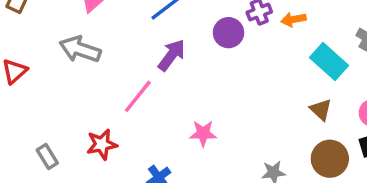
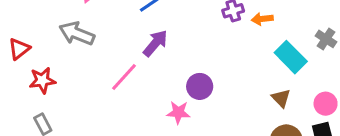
purple circle: (229, 33) -> (200, 86), moved
red star: (102, 144) -> (42, 80), moved

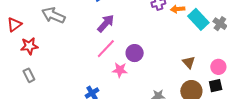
cyan rectangle: (291, 57) -> (198, 19), moved
pink line: (124, 77) -> (106, 49), moved

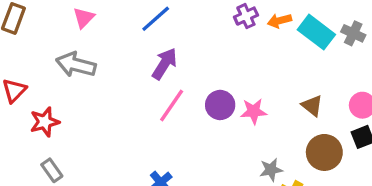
pink star: (120, 70) -> (254, 111), moved

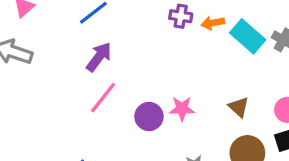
purple cross: (246, 16) -> (181, 16), turned 30
purple circle: (220, 105) -> (149, 116), moved

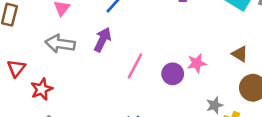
purple arrow: (99, 57) -> (102, 40), moved

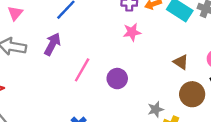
pink star: (197, 63) -> (132, 32), moved

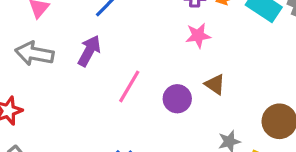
brown triangle: (181, 62) -> (215, 84), moved

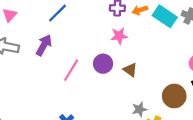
purple circle: (177, 99) -> (103, 64), moved

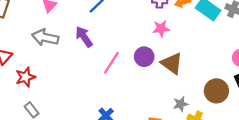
purple arrow: (44, 45) -> (84, 37), turned -65
brown triangle: (130, 70) -> (172, 63), size x1.5

